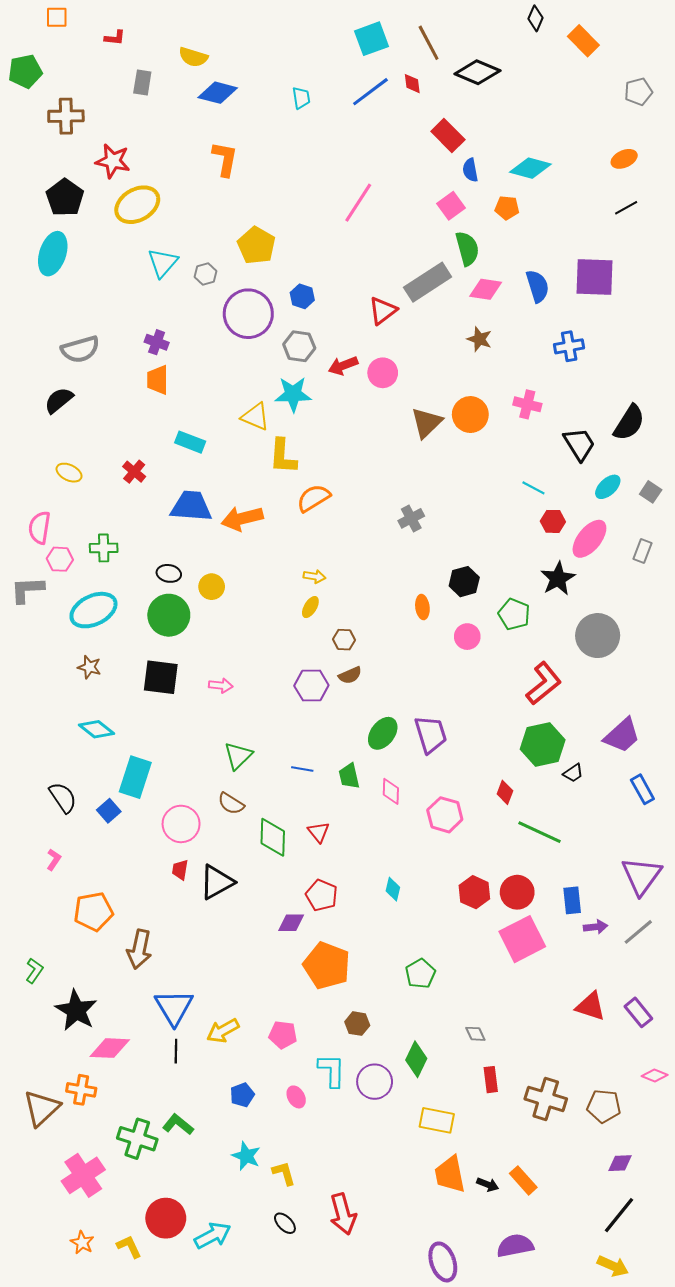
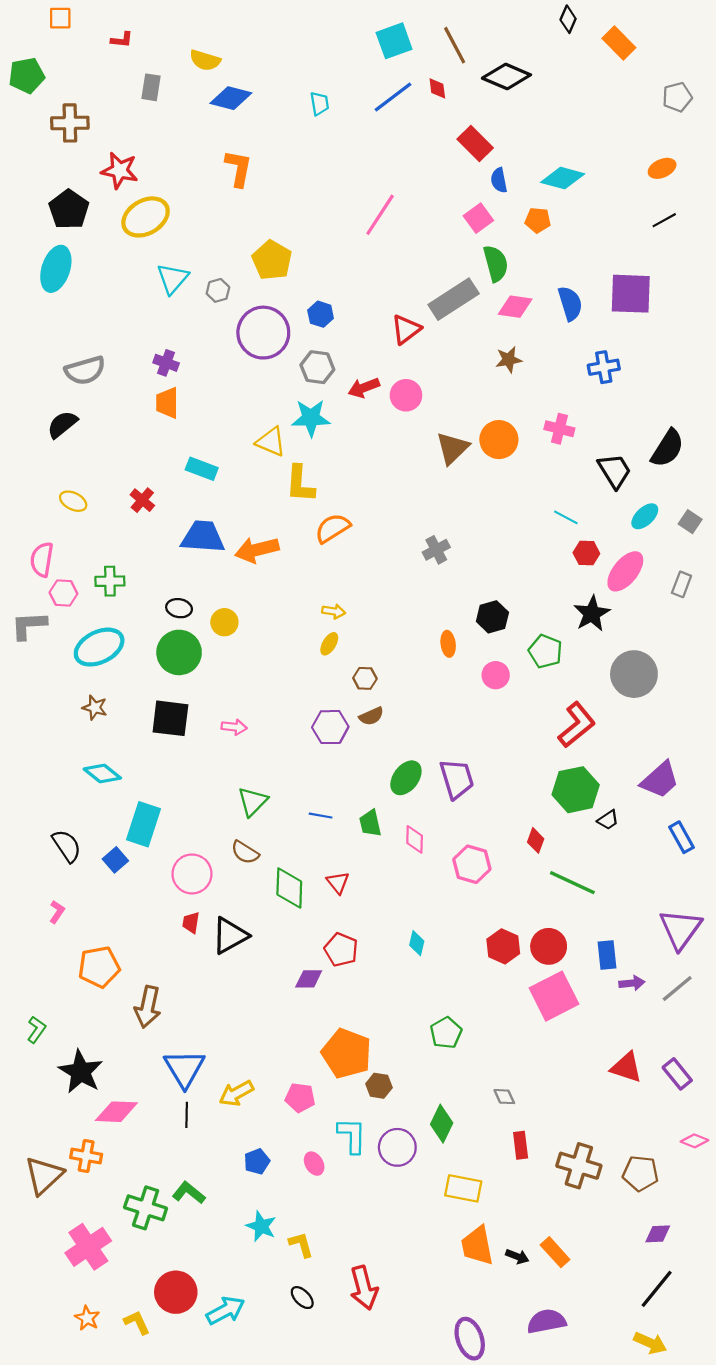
brown star: (479, 339) -> (509, 360), turned -30
orange pentagon: (327, 966) -> (347, 1053), moved

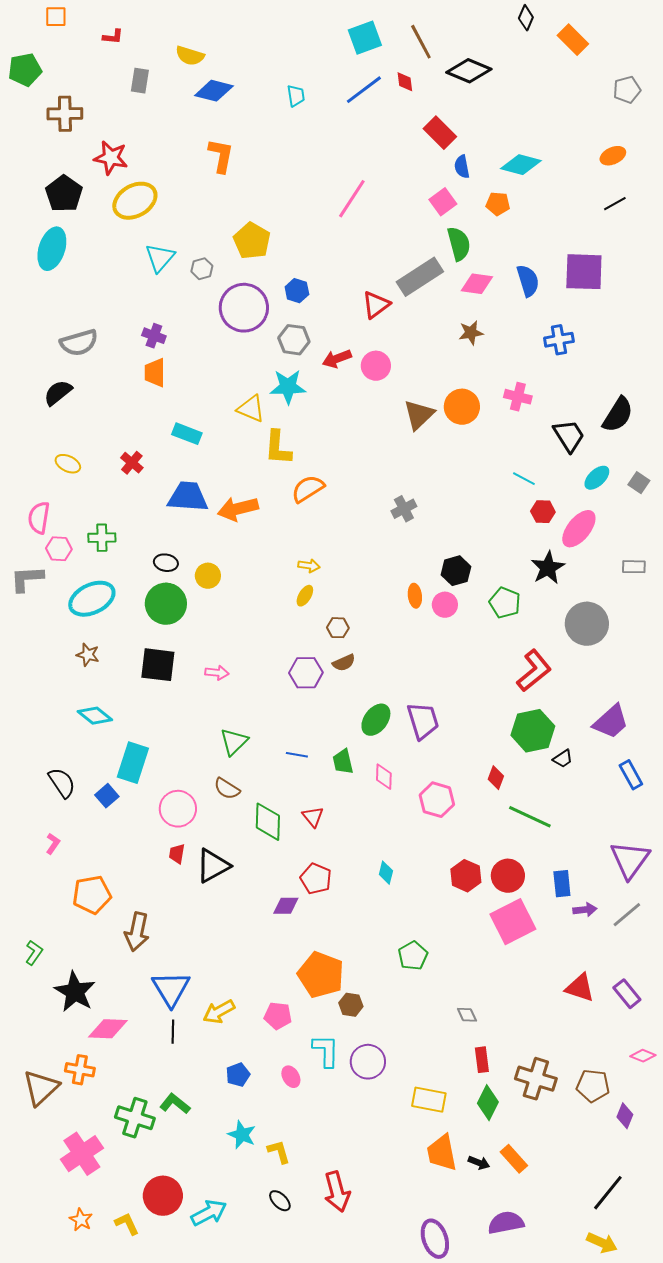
gray rectangle: (682, 584) -> (634, 567), moved, turned 70
pink circle: (496, 675) -> (445, 605), moved
green diamond: (442, 1124) -> (488, 1103), moved
purple diamond: (658, 1234) -> (625, 1116), moved, turned -65

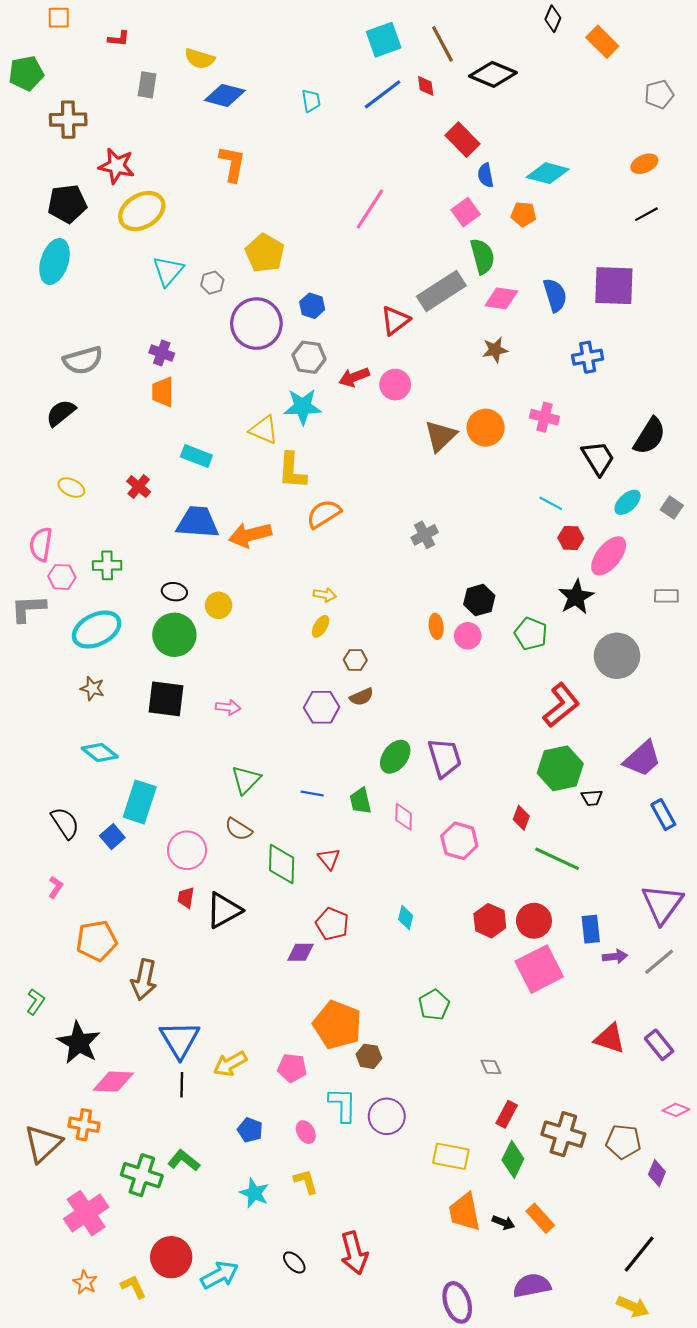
black pentagon: (64, 194) -> (67, 204), turned 30
black trapezoid: (563, 759) -> (592, 798), turned 30
red rectangle: (482, 1060) -> (507, 1114), turned 35
blue pentagon: (238, 1075) -> (250, 1130), turned -30
yellow L-shape: (279, 1152) -> (306, 1181), moved

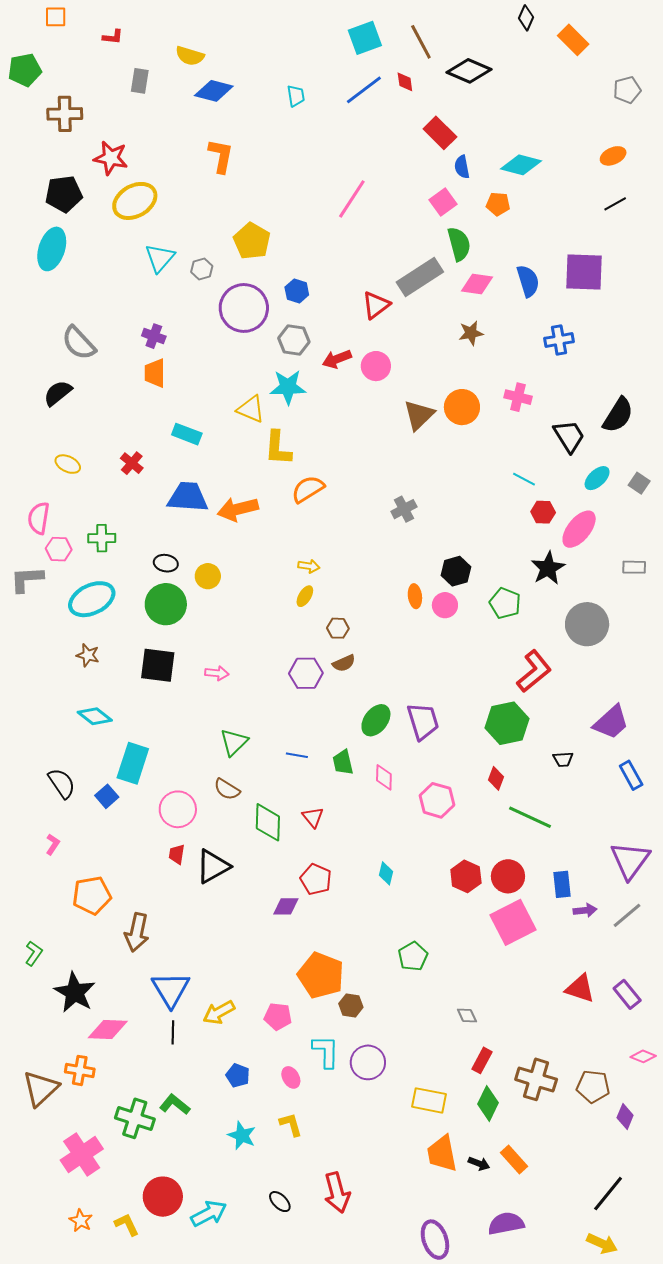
gray semicircle: (83, 360) -> (79, 343), turned 63
green hexagon: (560, 768) -> (507, 723), moved

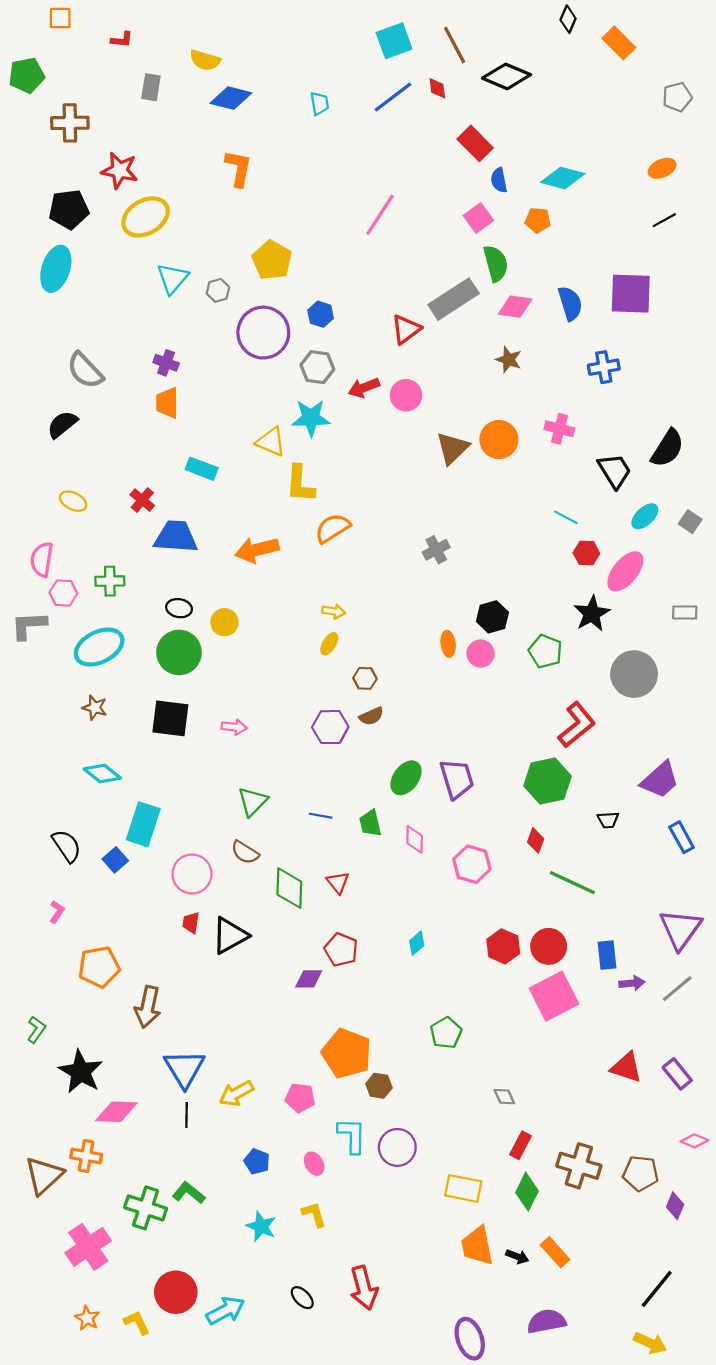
brown star: (471, 333) -> (509, 360), turned 30
blue trapezoid: (188, 497) -> (176, 537), moved
cyan diamond: (386, 873) -> (417, 943), turned 35

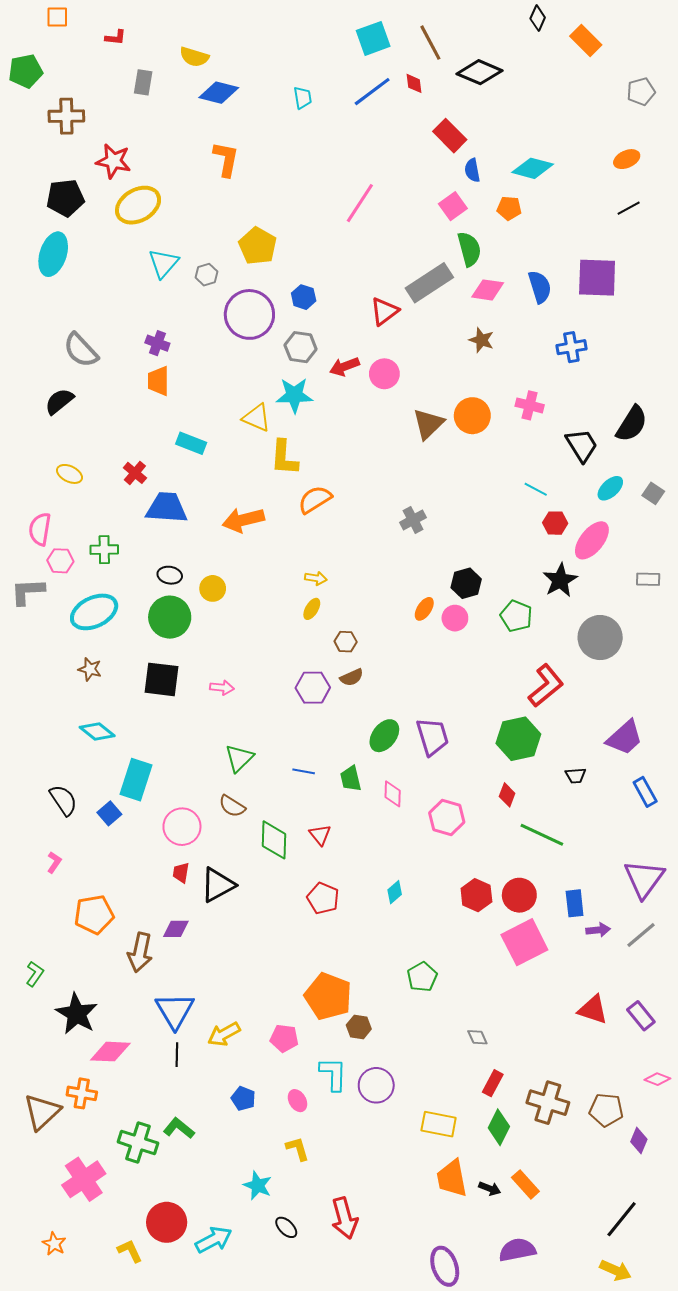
orange ellipse: (448, 644) -> (424, 609), turned 40
purple diamond: (309, 979) -> (176, 929), moved
cyan star: (261, 1226) -> (258, 1185), moved
orange star: (87, 1318) -> (54, 1244), moved

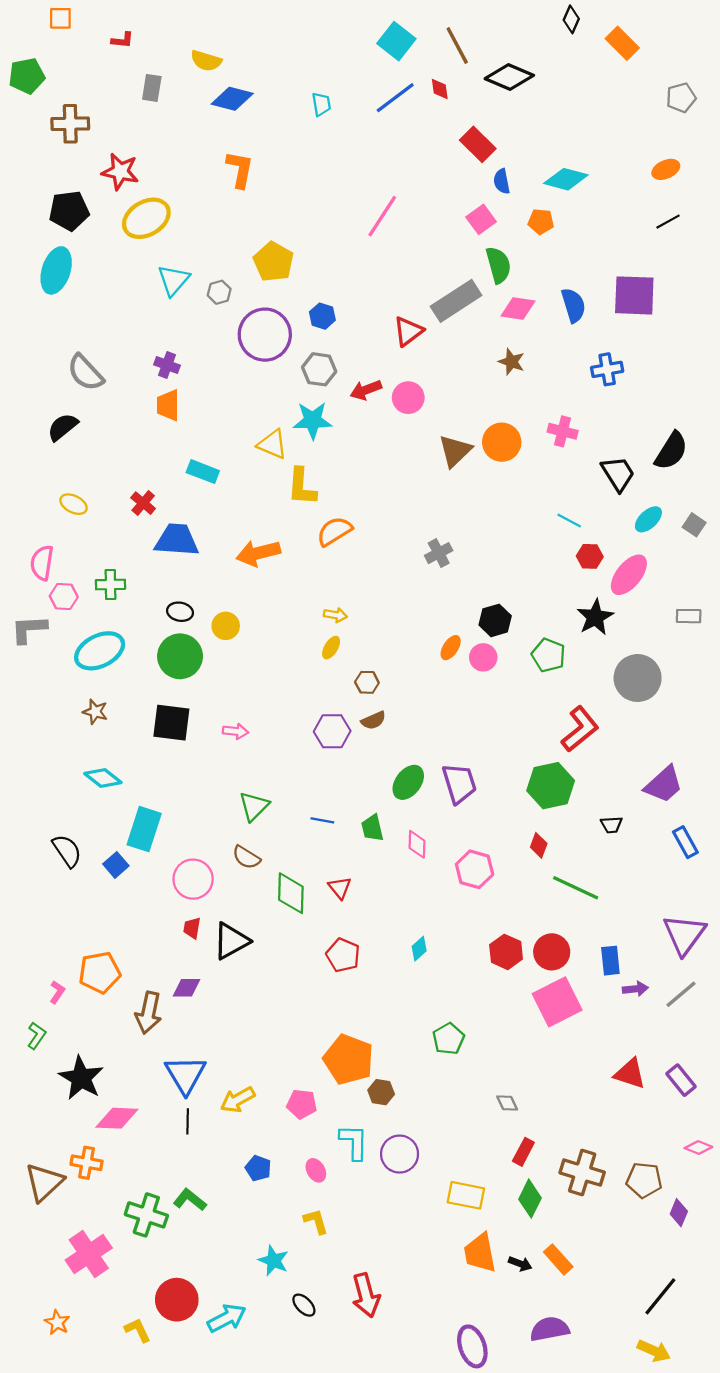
cyan square: (373, 38) -> (396, 41), turned -32
pink L-shape: (54, 862) -> (57, 992), moved

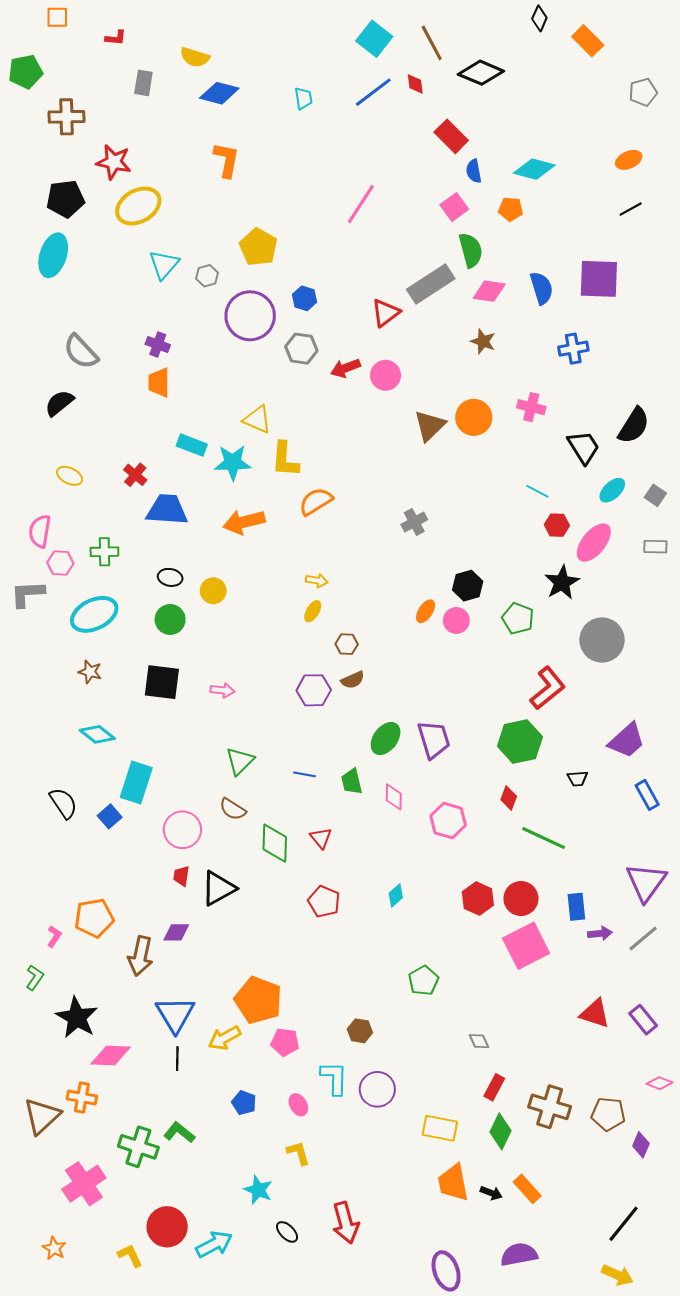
cyan star: (313, 420) -> (233, 463), moved
gray rectangle: (689, 616) -> (655, 547), moved
green circle: (180, 656) -> (170, 619), size x0.7
orange pentagon: (348, 1059) -> (258, 1000), moved

